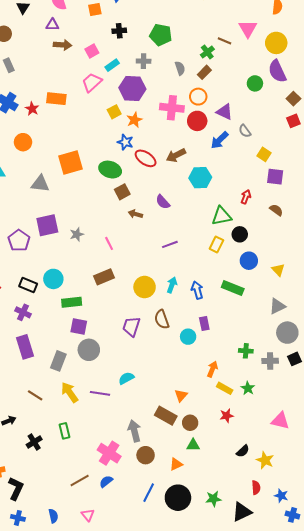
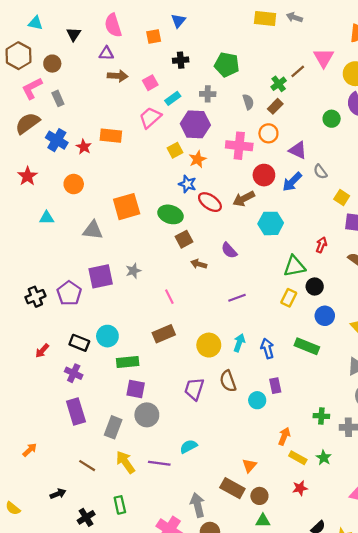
brown line: (225, 41) -> (298, 71), turned -64
red circle: (197, 121) -> (264, 175), moved
gray star: (77, 234) -> (133, 271), moved

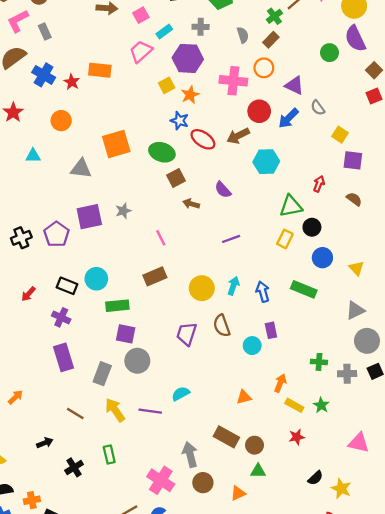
orange triangle: (249, 466) -> (244, 397), moved, turned 35

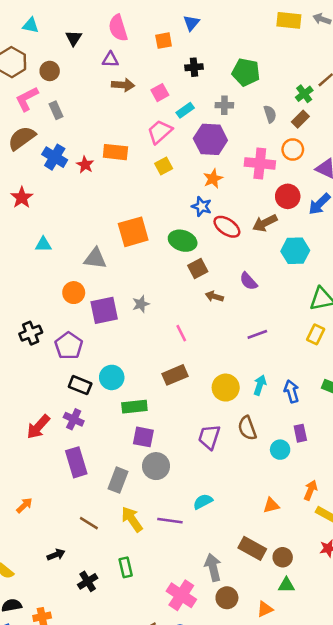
yellow square: (167, 85) -> (164, 166), moved
orange circle: (61, 121) -> (74, 293), moved
purple pentagon: (56, 234) -> (69, 346), moved
red arrow: (28, 294) -> (38, 427), moved, size x1.5

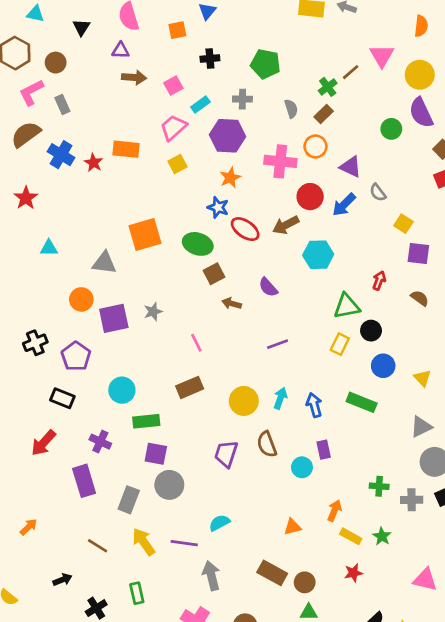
black rectangle: (80, 385) -> (62, 398), moved
purple cross: (74, 419) -> (100, 442), moved
gray arrow: (213, 567) -> (211, 576), moved

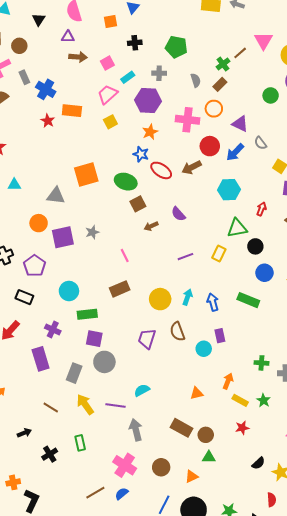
blue cross: (61, 155) -> (46, 89), moved
cyan hexagon: (318, 255) -> (229, 190), moved
brown arrow: (232, 304) -> (151, 226), turned -40
yellow rectangle: (340, 344) -> (219, 254), moved

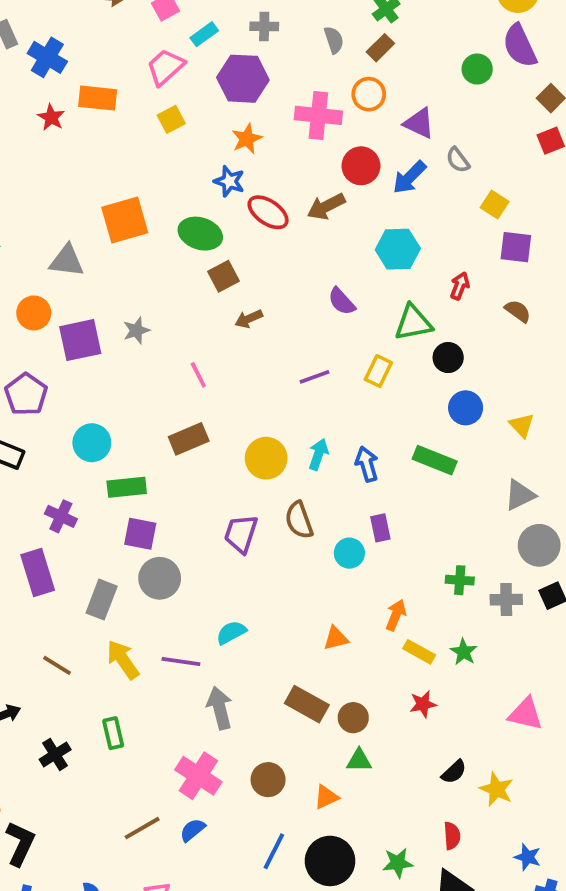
purple semicircle: (178, 214) -> (342, 301), moved
red semicircle: (272, 500) -> (452, 836), moved

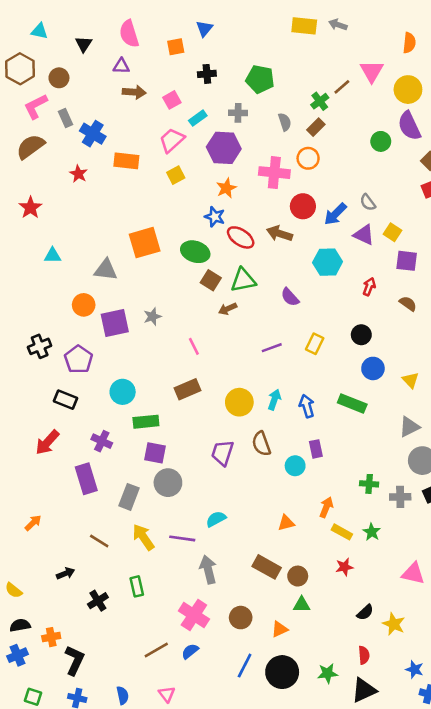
red star: (51, 117) -> (78, 174), moved
purple triangle: (419, 123) -> (364, 235), moved
brown arrow: (326, 206) -> (280, 234), turned 45
brown square: (224, 276) -> (211, 280), turned -30
green triangle: (413, 323) -> (243, 280), moved

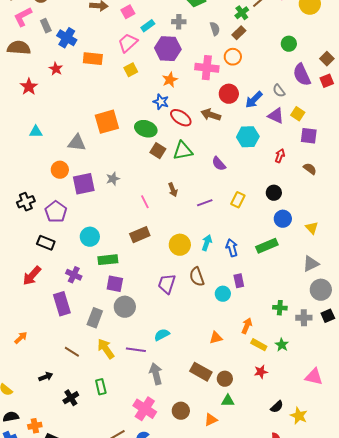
purple semicircle: (409, 126) -> (302, 75), moved
brown semicircle: (30, 147) -> (19, 48), turned 40
red star: (30, 208) -> (29, 87), moved
brown arrow: (228, 309) -> (173, 190), moved, turned -88
green rectangle: (352, 403) -> (267, 246), turned -45

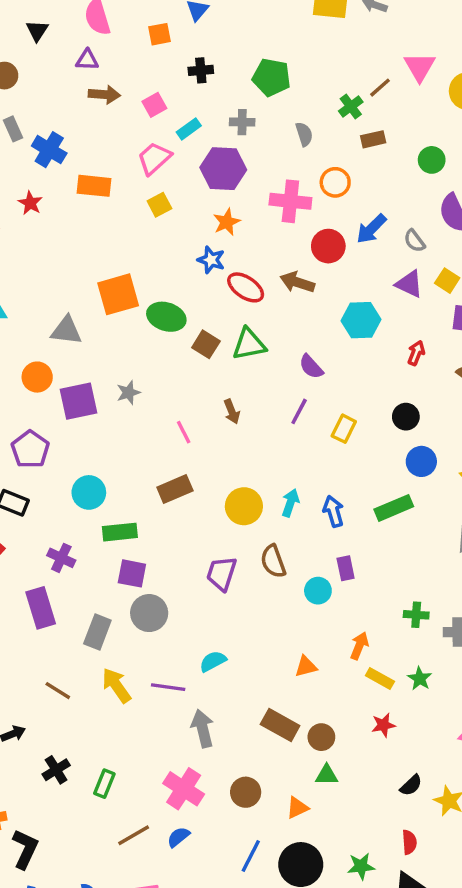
brown rectangle: (239, 33) -> (373, 139), moved, turned 32
blue arrow: (254, 100) -> (371, 229), moved
green ellipse: (146, 129) -> (166, 317), moved
purple line: (205, 203) -> (299, 411), moved, turned -42
green rectangle: (101, 387) -> (104, 784), moved, turned 35

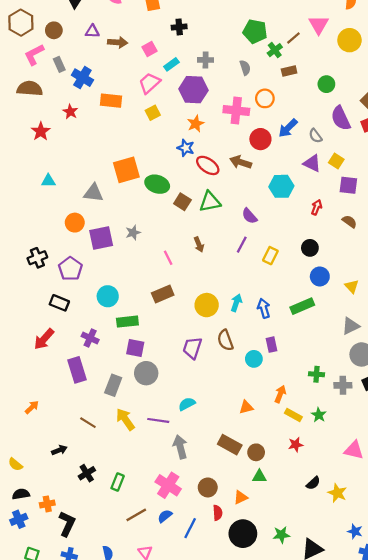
purple triangle: (87, 60) -> (92, 31), moved
green pentagon: (271, 77) -> (255, 31), moved
red semicircle: (409, 842) -> (218, 513), moved
blue line: (251, 856) -> (190, 528), moved

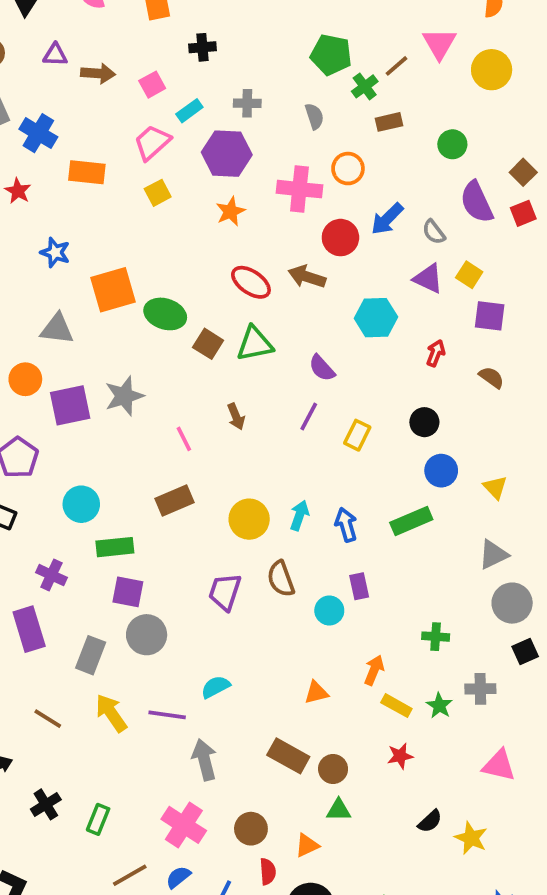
blue star: (186, 148) -> (55, 252), moved
gray star: (133, 233) -> (124, 396), size x1.5
gray cross: (343, 385) -> (480, 689), moved

